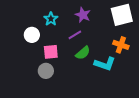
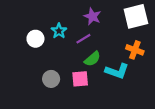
cyan star: (51, 19) -> (59, 31), moved
pink square: (51, 52) -> (80, 79), moved

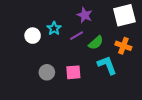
green semicircle: (92, 59) -> (96, 43), moved
cyan L-shape: (117, 71) -> (107, 65), turned -130

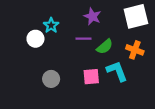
cyan star: (54, 28) -> (51, 25), moved
purple line: (76, 36) -> (83, 39), turned 32
pink square: (73, 72) -> (91, 77), moved

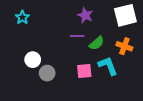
cyan star: (51, 25) -> (22, 17), moved
white circle: (35, 39) -> (33, 60), moved

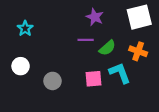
cyan star: (22, 17) -> (25, 28), moved
white circle: (33, 60) -> (21, 66), moved

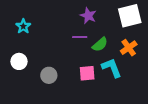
orange cross: (138, 51) -> (129, 48), turned 35

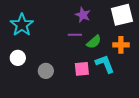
cyan star: (23, 26) -> (22, 25), size x1.6
orange cross: (129, 48) -> (121, 45), turned 35

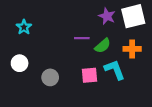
purple star: (83, 15) -> (107, 16), moved
cyan star: (22, 25) -> (24, 27), size x0.6

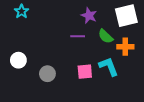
purple star: (107, 16) -> (89, 16), moved
cyan star: (24, 27) -> (22, 11), moved
green semicircle: (103, 46) -> (106, 36), moved, turned 84

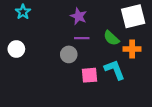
purple star: (89, 16) -> (79, 16), moved
white circle: (18, 60) -> (16, 49), moved
gray circle: (47, 74) -> (69, 54), moved

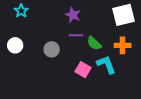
green semicircle: (111, 38) -> (94, 43), moved
gray circle: (69, 54) -> (52, 49), moved
pink square: (89, 75) -> (83, 70), turned 35

